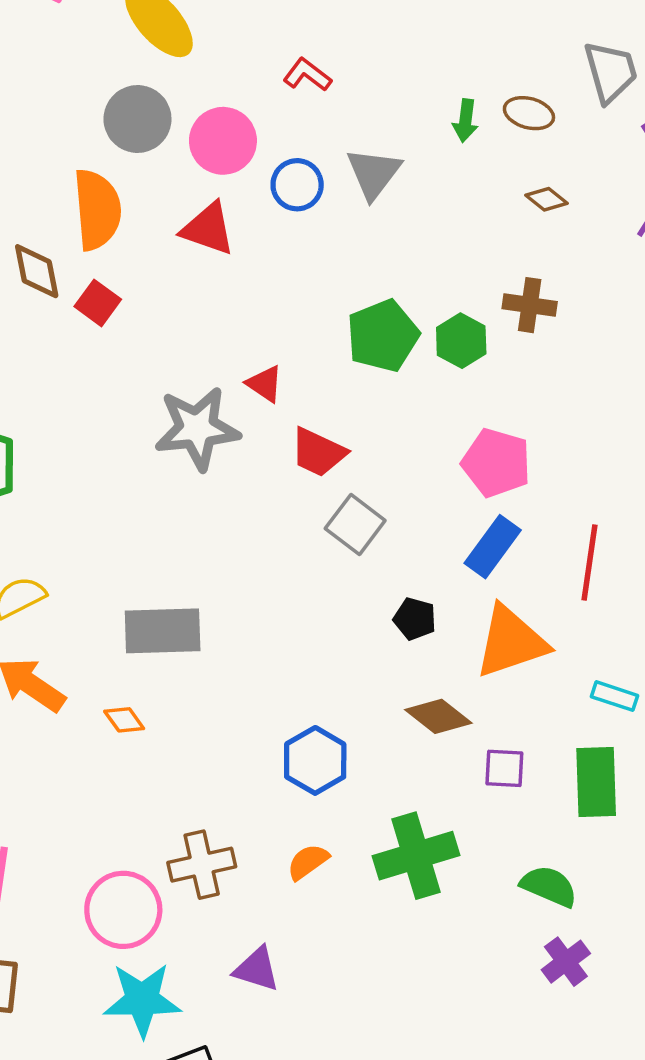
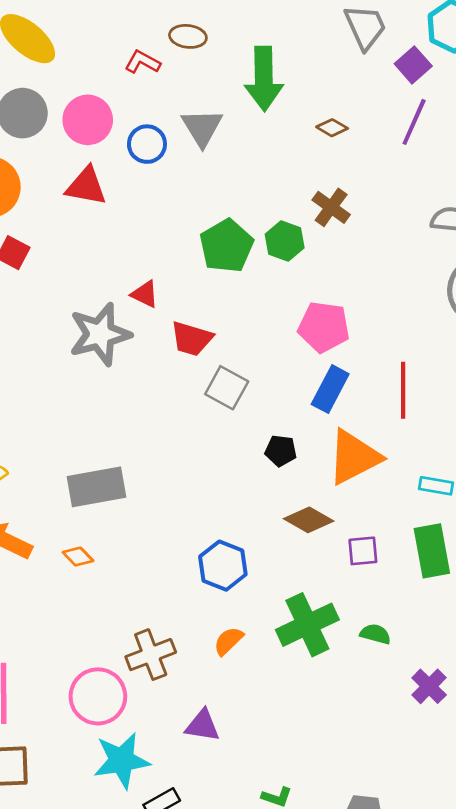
brown ellipse: (529, 113) -> (188, 36), moved
green arrow: (465, 121) -> (264, 79), size x2.0
brown cross: (530, 305) -> (331, 207), turned 36
green semicircle: (549, 886) -> (375, 634), moved, size x0.7

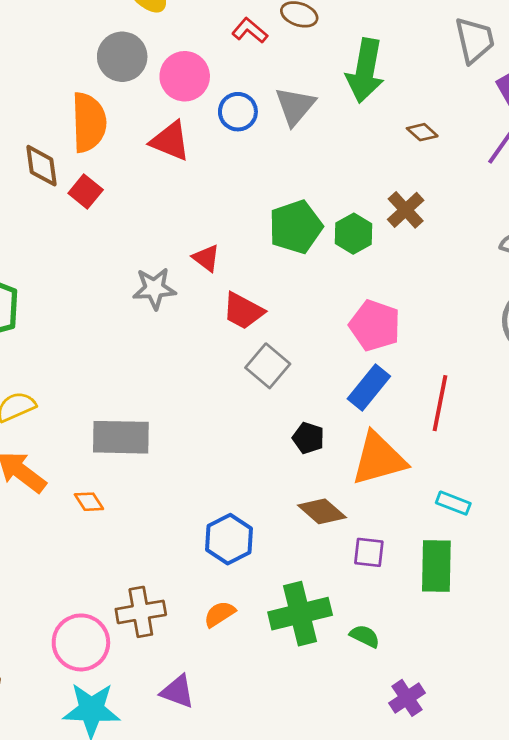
gray star: (100, 334) -> (154, 288), size x0.7

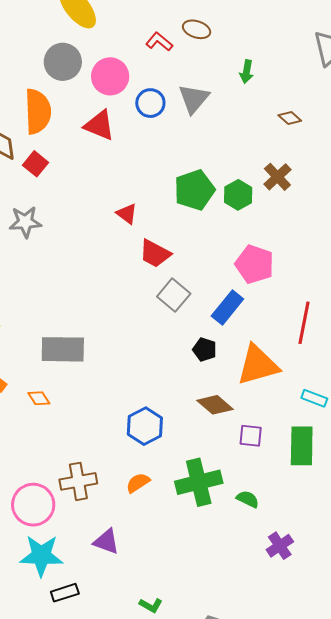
green arrow: (365, 71) -> (247, 72), size x0.5
gray star: (154, 288) -> (25, 222), moved
blue rectangle: (369, 388) -> (227, 308), moved

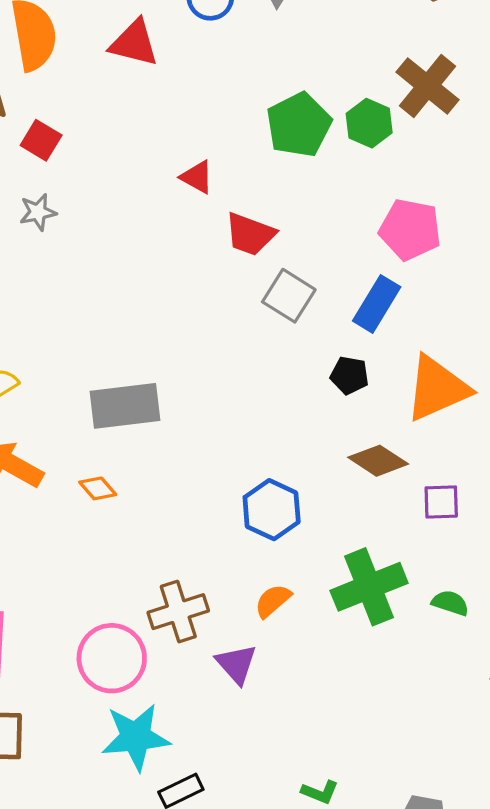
red square: (36, 164) -> (41, 140), moved
brown cross: (277, 177) -> (428, 86), size x1.4
gray star: (25, 222) -> (38, 212), size x0.7
purple triangle: (106, 542) -> (236, 664), moved, turned 36

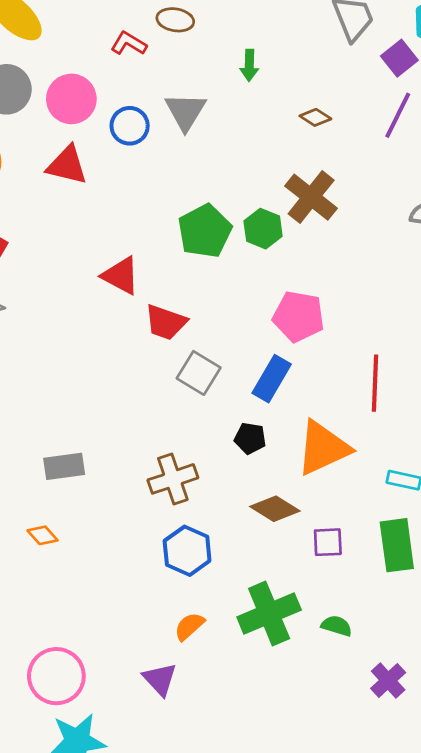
red triangle: (197, 177) -> (121, 276), size x1.4
gray rectangle: (125, 406) -> (64, 466), size x0.7
brown cross: (178, 612) -> (173, 479), moved

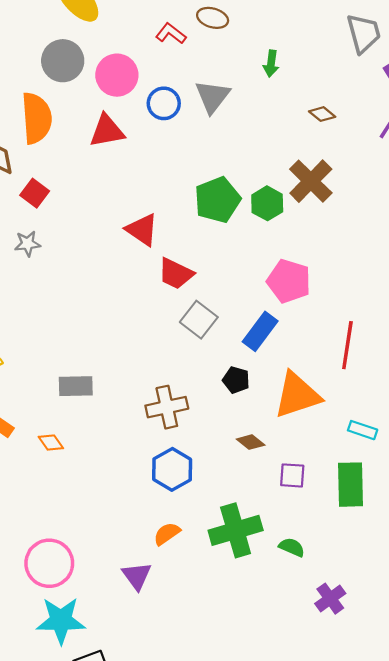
red triangle: (67, 165) -> (107, 131), turned -30
brown diamond: (275, 509) -> (251, 442), size x0.7

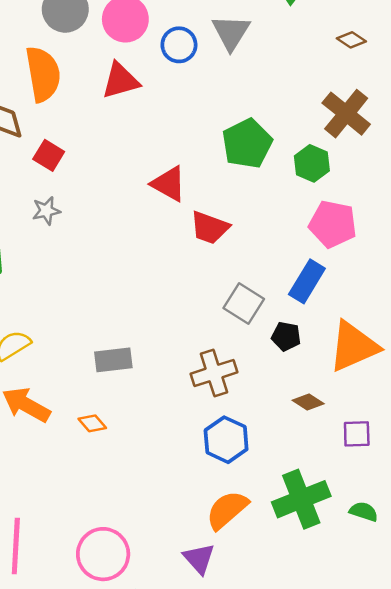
green hexagon: (267, 203) -> (312, 163), moved
gray square: (199, 320) -> (244, 303), moved
orange semicircle: (167, 534) -> (227, 510), size x1.5

